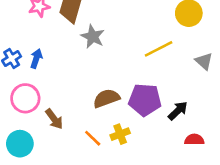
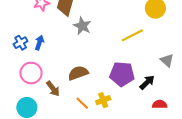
gray triangle: (204, 61) -> (167, 60), moved
brown semicircle: (106, 98) -> (78, 73), moved

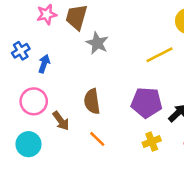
blue cross: (21, 43) -> (21, 51), moved
brown semicircle: (78, 73) -> (92, 101), turned -78
yellow cross: (103, 100) -> (152, 142), moved

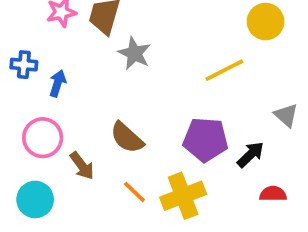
blue cross: (21, 51) -> (24, 65), turned 36
brown semicircle: (92, 101) -> (127, 138), turned -40
yellow cross: (152, 142) -> (183, 196), moved, size x1.6

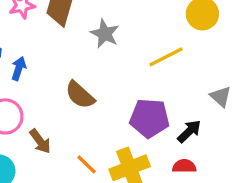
gray star: (134, 53) -> (105, 34), moved
brown semicircle: (127, 138) -> (80, 95), moved
red semicircle: (273, 194) -> (184, 166), moved

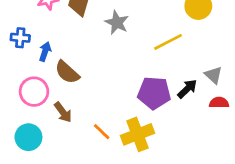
brown semicircle: (80, 95) -> (67, 72), moved
black arrow: (189, 131) -> (187, 89), moved
red semicircle: (184, 166) -> (219, 103), moved

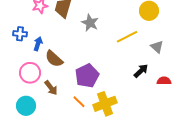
gray triangle: (213, 75) -> (157, 47), moved
purple pentagon: (154, 93) -> (87, 76), moved, turned -30

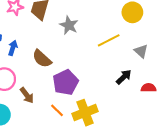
brown semicircle: (54, 59) -> (42, 59), moved

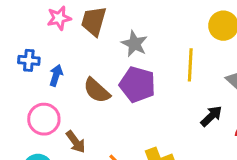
yellow line: (109, 40) -> (190, 65), turned -60
purple pentagon: (66, 82) -> (137, 84), moved, turned -30

